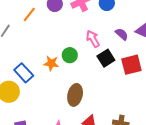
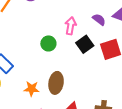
pink arrow: (93, 39) -> (71, 26), turned 42
orange star: (51, 63) -> (32, 89), moved

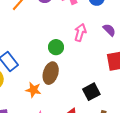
black square: (85, 44) -> (91, 92), moved
brown ellipse: (56, 83) -> (51, 73), moved

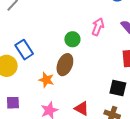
black square: (91, 92) -> (118, 88), moved, turned 36

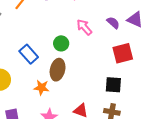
pink arrow: (98, 27) -> (84, 27), turned -54
blue rectangle: (24, 50) -> (29, 54), moved

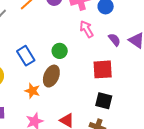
pink arrow: (84, 27) -> (87, 29), moved
red square: (123, 53) -> (103, 69), moved

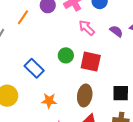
red square: (103, 69) -> (91, 62), moved, turned 30
brown ellipse: (51, 76) -> (85, 95), moved

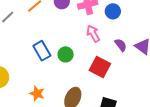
red square: (91, 62) -> (100, 67), moved
blue rectangle: (34, 68) -> (42, 51), moved

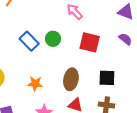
purple semicircle: (121, 45) -> (125, 39), moved

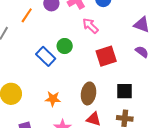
green circle: (53, 39) -> (65, 46), moved
red square: (90, 42) -> (106, 56), turned -30

